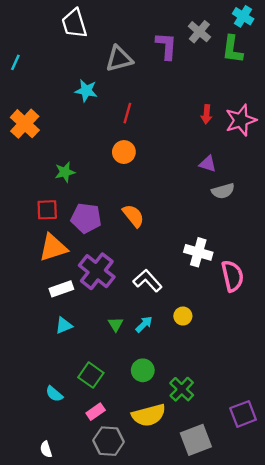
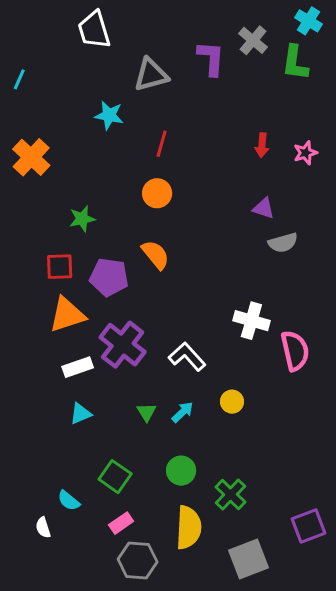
pink star: (241, 120) -> (305, 153), size x0.6
orange semicircle: (133, 216) -> (156, 255), moved
yellow semicircle: (149, 415) -> (189, 528), turned -72
white semicircle: (46, 449) -> (43, 528), moved

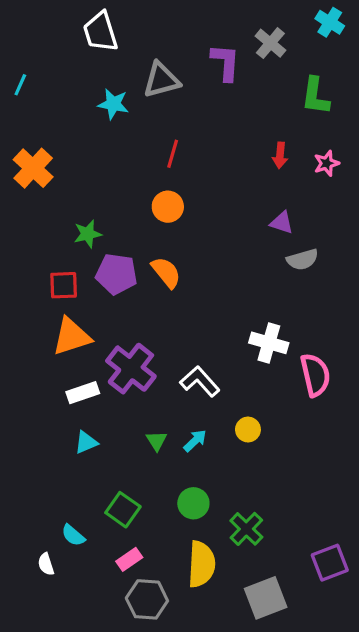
green L-shape: (295, 63) -> (315, 96), moved
cyan star: (109, 115) -> (113, 104), moved
purple pentagon: (109, 277) -> (116, 274), moved

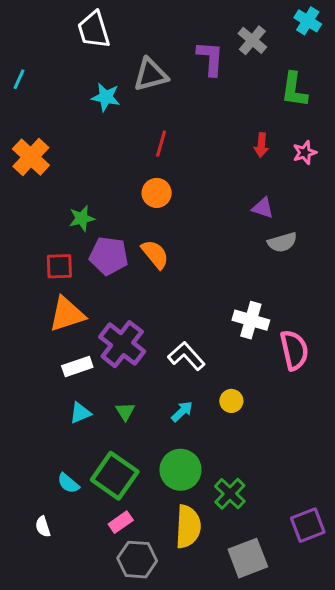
green triangle: (157, 441) -> (125, 411), moved
green circle: (193, 503) -> (181, 470), size x1.4
green square: (123, 510) -> (115, 476), size x1.4
cyan semicircle: (73, 535) -> (68, 483), moved

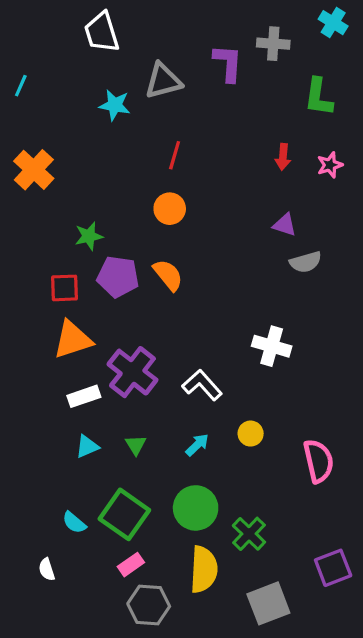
gray cross: (252, 40) -> (273, 44), turned -36
pink semicircle: (294, 350) -> (319, 461), moved

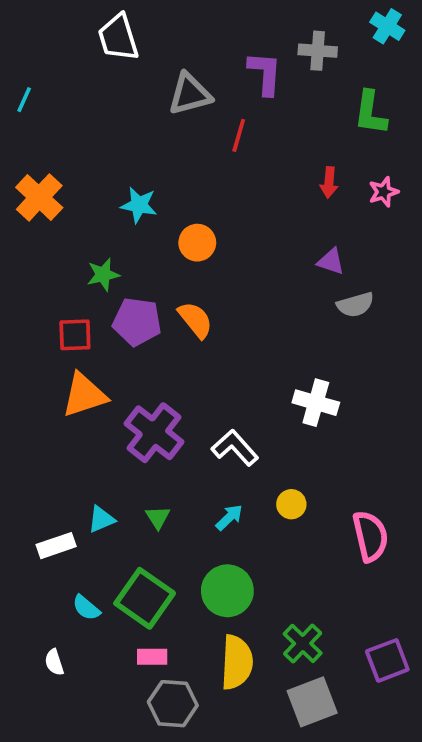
cyan star: (115, 105) -> (139, 205), moved
red line: (175, 155) -> (239, 135), moved
white rectangle: (84, 396) -> (56, 546), moved
green cross: (249, 534) -> (303, 643), moved
pink rectangle: (131, 565) -> (152, 657), turned 35

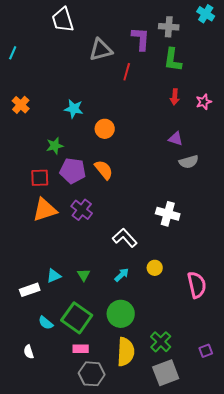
green L-shape: (370, 113) -> (173, 60), moved
orange cross: (39, 197) -> (21, 105), size x0.7
purple cross: (154, 433) -> (82, 210), moved, size x0.7
purple square: (387, 660) -> (206, 351), size x0.6

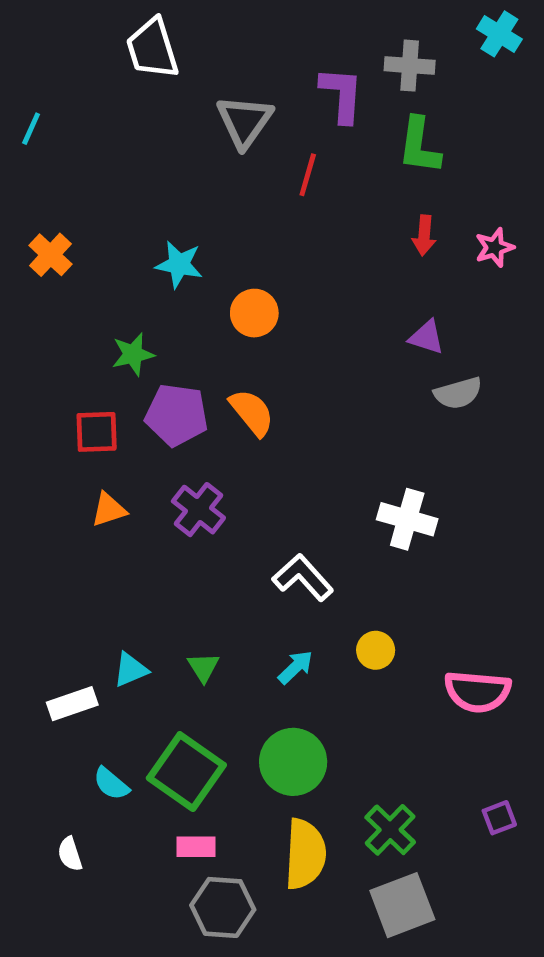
gray triangle: (101, 50) -> (245, 121), turned -40
orange triangle: (45, 210) -> (109, 510), size x0.6
pink semicircle: (197, 285) -> (478, 692), turned 108
purple square: (206, 351) -> (499, 818), moved

